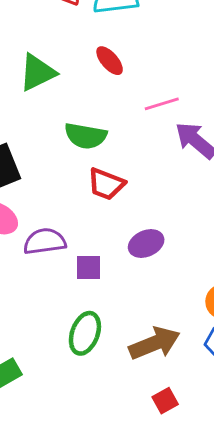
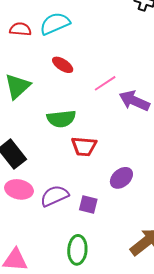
purple square: (89, 267) -> (88, 205), turned 30
green ellipse: (85, 333) -> (77, 250), moved

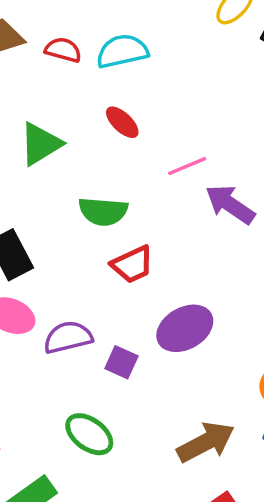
red trapezoid: (84, 146) -> (132, 264), turned -40
purple ellipse: (121, 178) -> (185, 328), size x1.4
green ellipse: (77, 250) -> (89, 434), turned -68

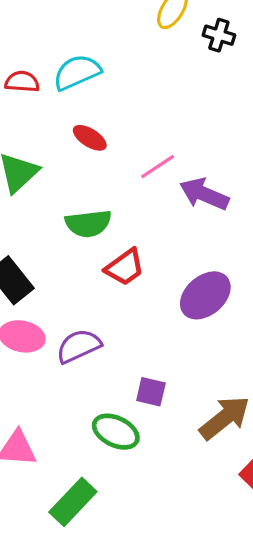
purple ellipse: (185, 328) -> (205, 295), moved
purple square: (121, 362) -> (151, 392), moved

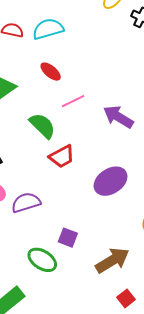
pink line: (158, 167) -> (73, 101), moved
green semicircle: (88, 224) -> (42, 126), turned -136

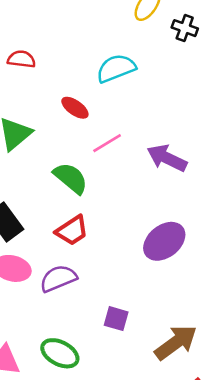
cyan semicircle: (48, 29) -> (116, 68), moved
red trapezoid: (62, 156) -> (72, 231), moved
green ellipse: (42, 260) -> (60, 353), moved

